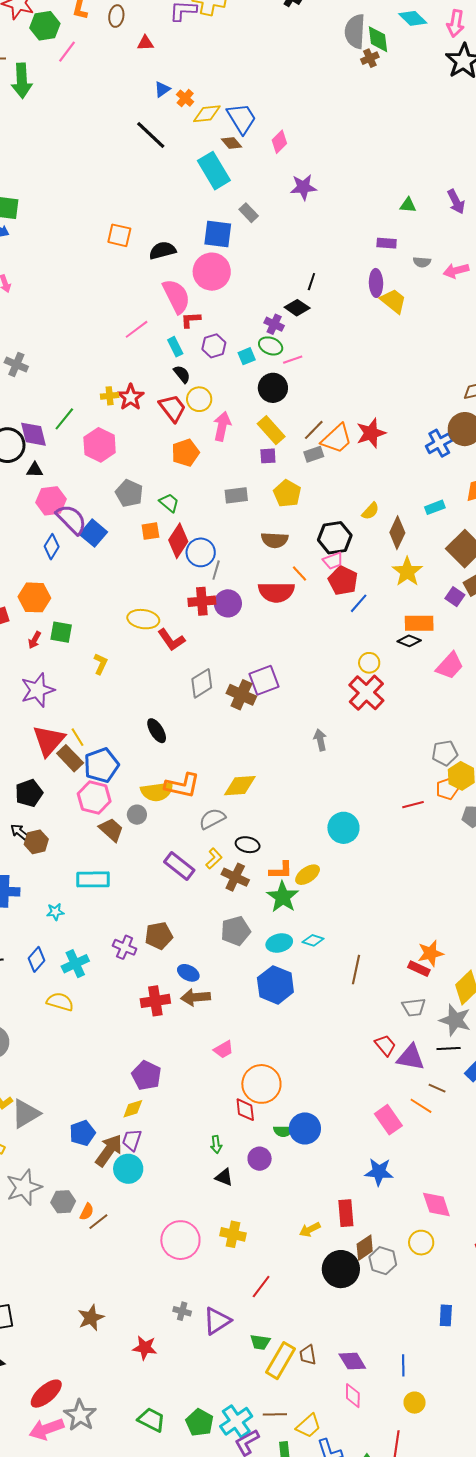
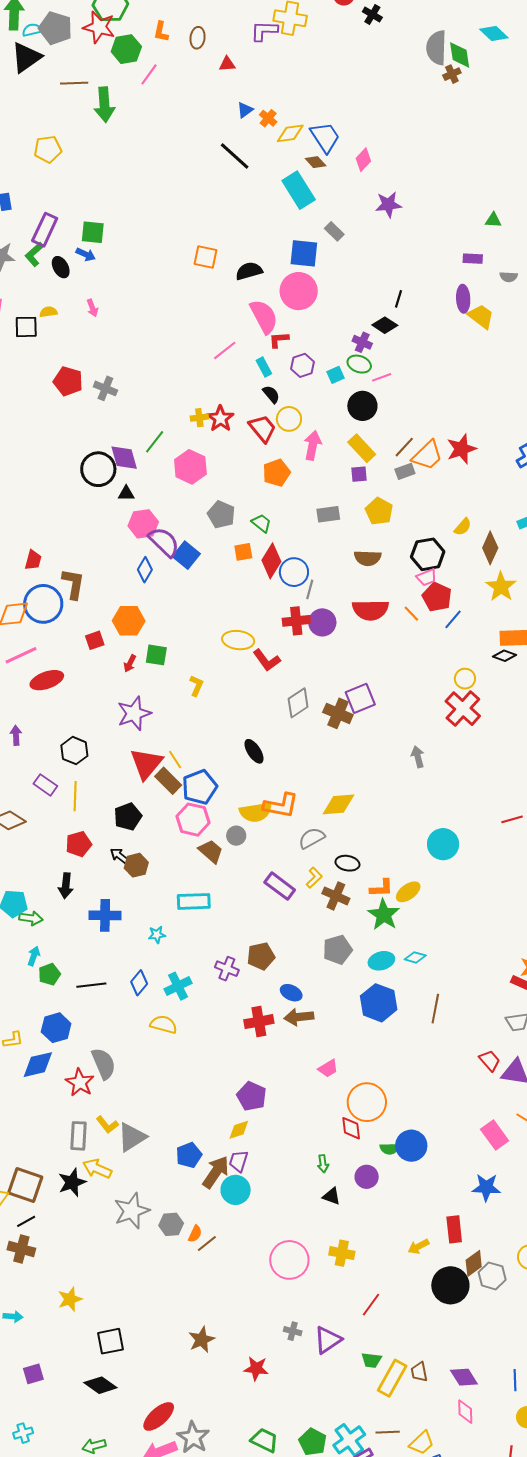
orange line: (300, 574) -> (411, 614), moved
brown line: (356, 970) -> (435, 1009), moved

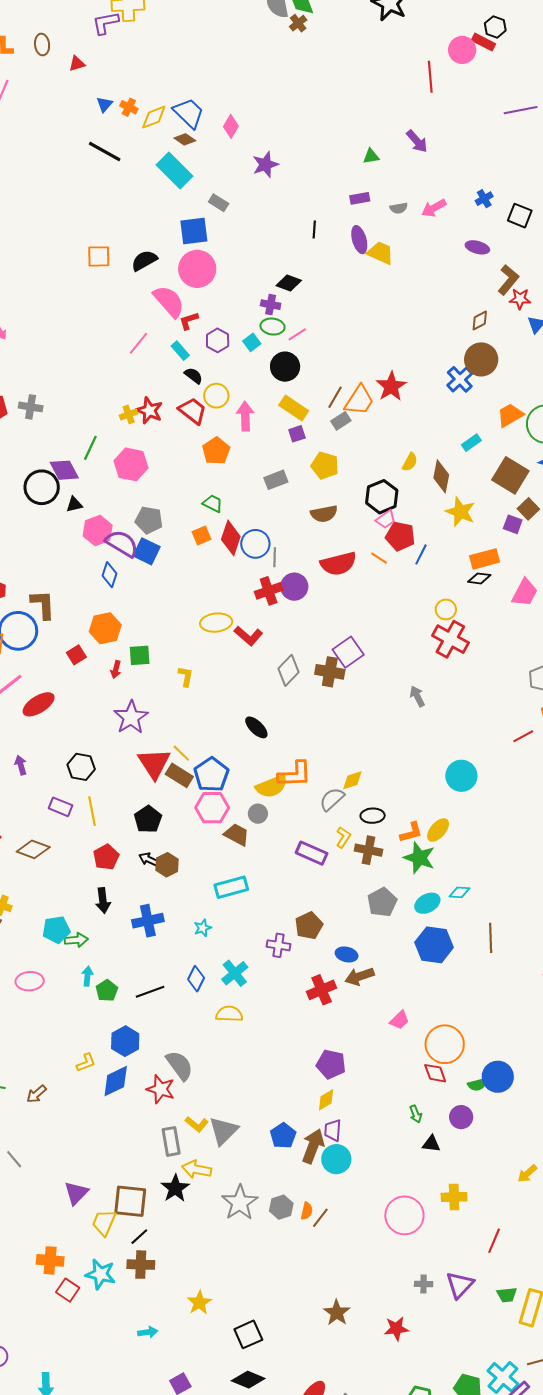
black line: (399, 299) -> (314, 230), moved
gray pentagon: (221, 515) -> (149, 520), moved
yellow diamond: (338, 804) -> (352, 780), moved, size x0.7

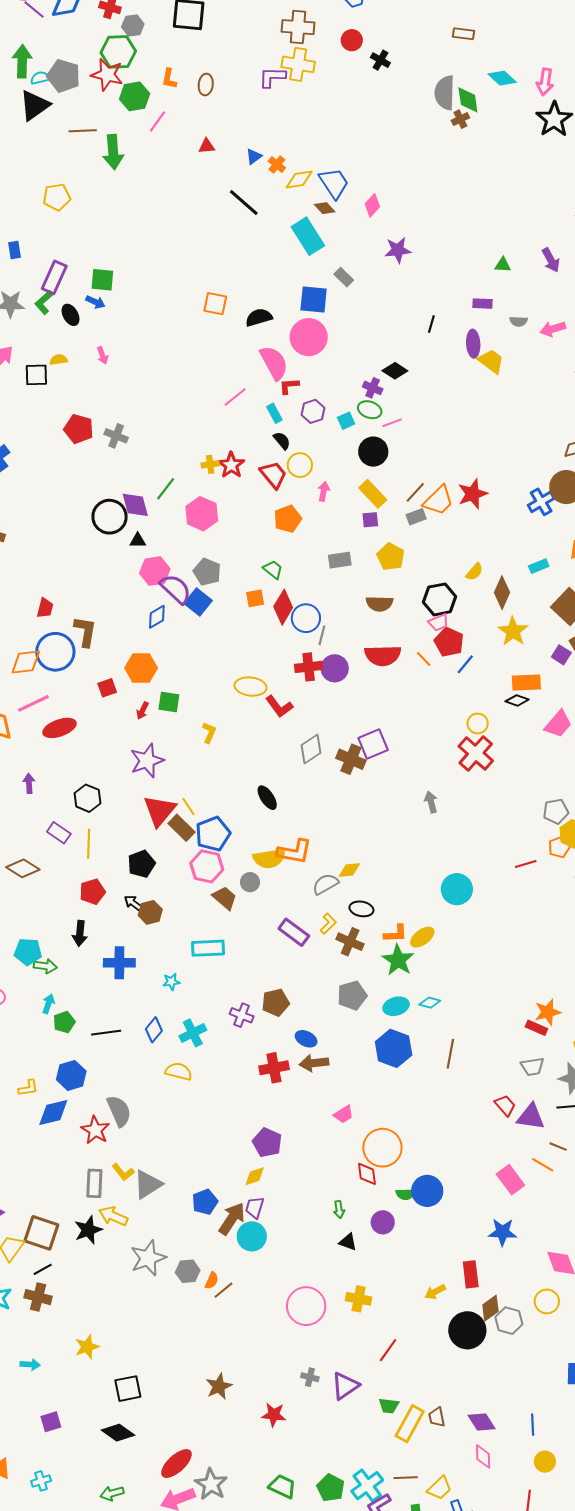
red triangle: (77, 64) -> (207, 146), moved
pink arrow: (245, 416) -> (324, 491), size x0.7
blue diamond: (110, 575) -> (157, 617), turned 30

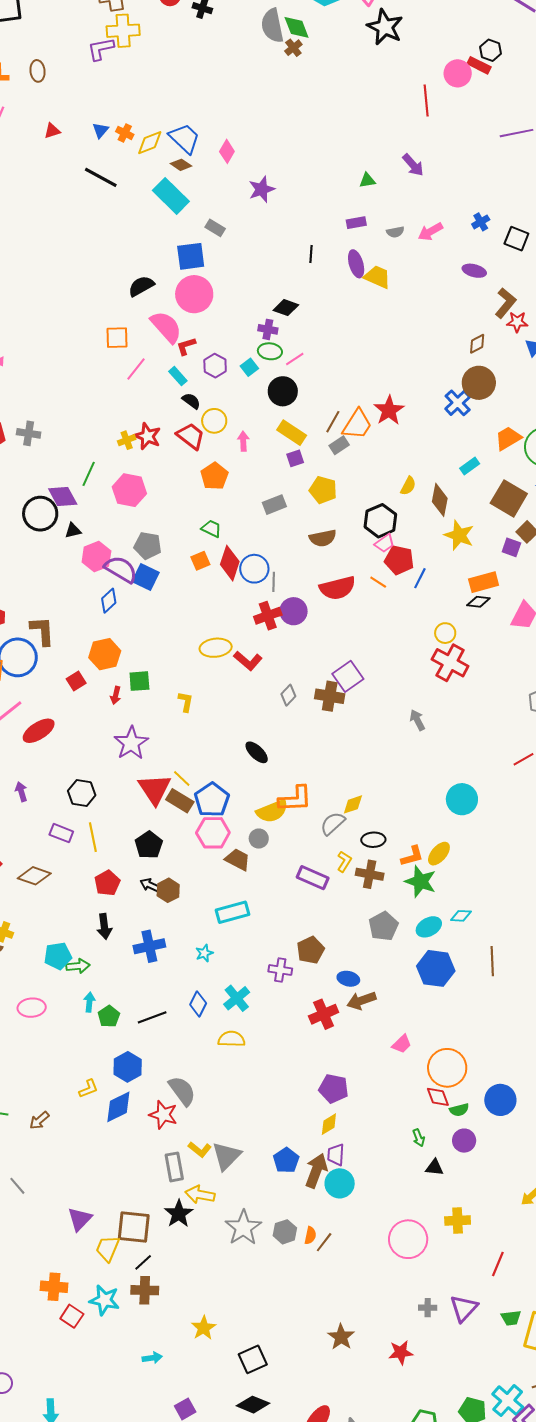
orange square: (215, 304) -> (117, 338), moved
gray diamond: (311, 749) -> (288, 695), size x0.7
green semicircle: (406, 1194) -> (459, 1110), moved

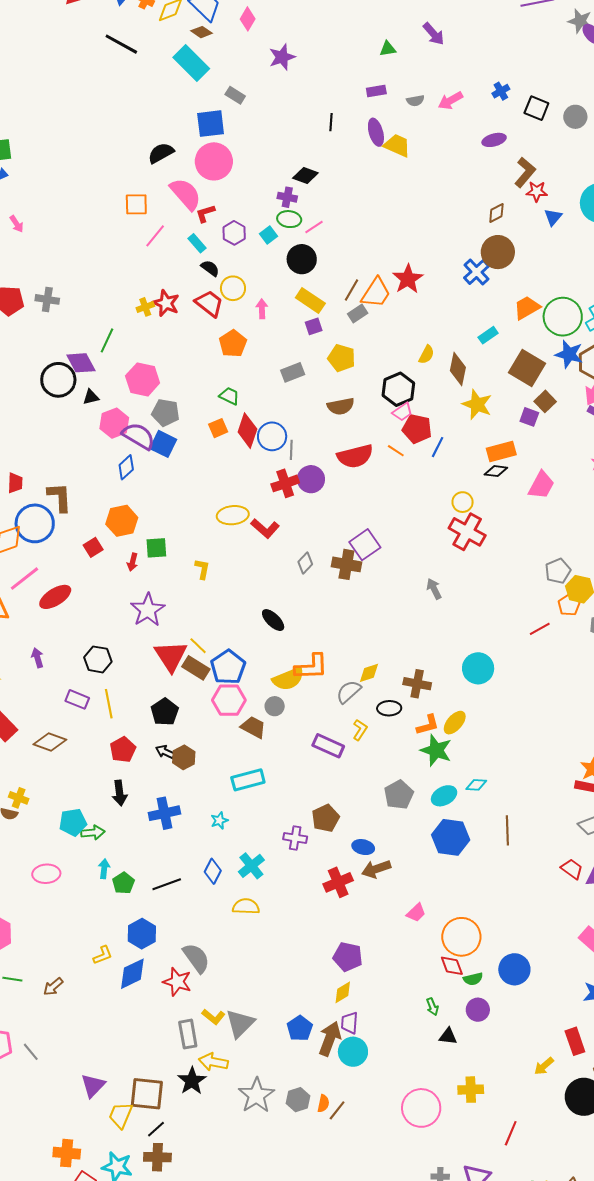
purple ellipse: (474, 271) -> (494, 140), turned -30
pink hexagon: (129, 490) -> (143, 379), moved
brown cross: (370, 874) -> (417, 684), moved

